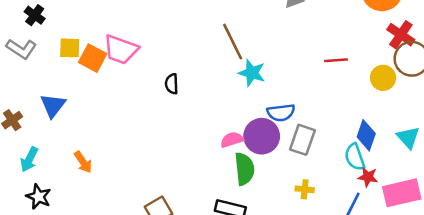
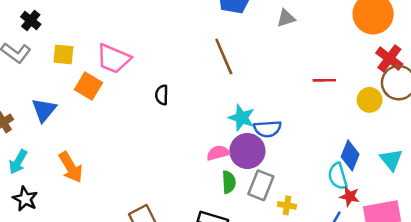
orange square: (93, 58) -> (88, 86), moved
cyan star: (252, 73) -> (242, 118), moved
gray rectangle: (302, 140) -> (261, 185), moved
orange arrow: (83, 162) -> (71, 167), size x1.4
green semicircle: (244, 169) -> (229, 182), size x0.7

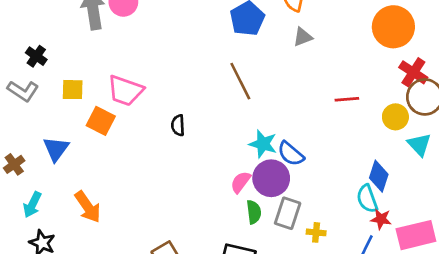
blue semicircle: (268, 129) -> (291, 154), turned 48
pink semicircle: (218, 153) -> (241, 182), turned -35
cyan triangle: (391, 160) -> (419, 145), moved

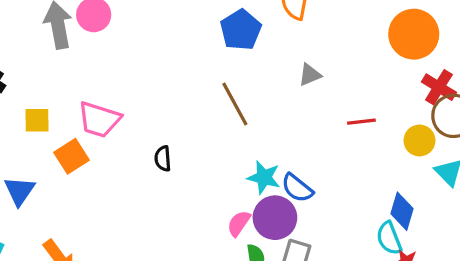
gray triangle: (303, 37) -> (310, 75), moved
orange square: (101, 121) -> (71, 156), turned 32

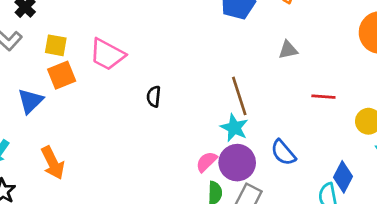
brown line: (235, 104) -> (239, 96), moved
orange square: (71, 156) -> (62, 75), moved
blue semicircle: (297, 188) -> (283, 153), moved

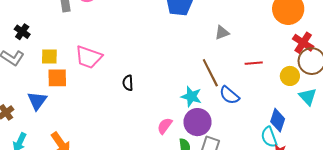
orange square: (62, 75) -> (57, 78), turned 30
brown line: (239, 96) -> (210, 73), moved
blue semicircle: (283, 153) -> (229, 95), moved
pink semicircle: (206, 162) -> (165, 126), moved

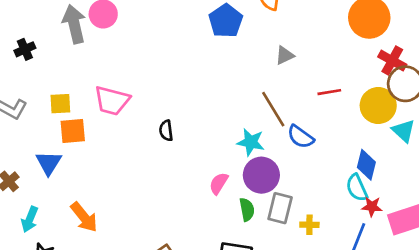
black cross: (22, 32) -> (25, 49), moved, turned 35
yellow circle: (290, 76) -> (378, 106), size x1.4

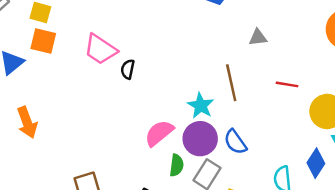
pink trapezoid: (112, 101) -> (100, 49), moved
blue semicircle: (301, 137) -> (235, 142), moved
blue diamond: (366, 165) -> (316, 163), moved
pink semicircle: (219, 183) -> (159, 133), size x1.4

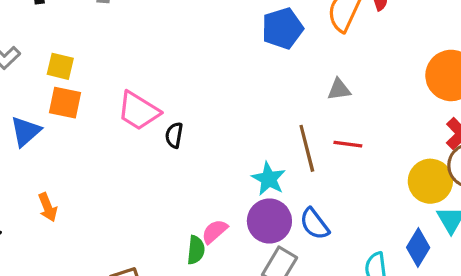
red line: (287, 84) -> (348, 144), moved
orange arrow: (27, 122) -> (48, 207), size x0.7
pink semicircle: (159, 133) -> (215, 231), moved, size x0.7
green semicircle: (177, 165) -> (196, 250), moved

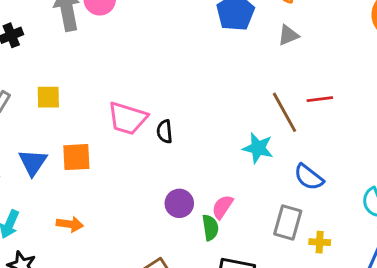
gray triangle: (339, 89) -> (288, 35), moved
orange square: (65, 103) -> (76, 157), moved
orange arrow: (48, 207) -> (70, 224), turned -45
purple circle: (269, 221) -> (179, 203), moved, size x0.7

